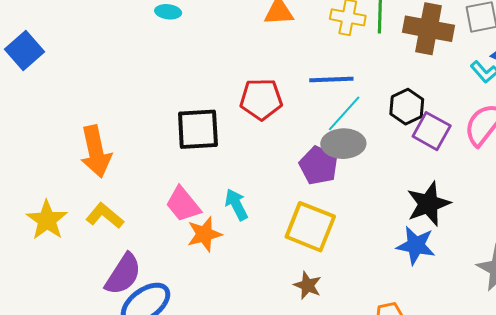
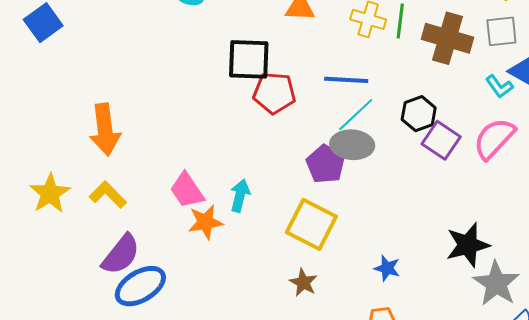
black square: (198, 129) -> (249, 59), moved
black star: (428, 204) -> (468, 245), moved
cyan arrow: (236, 205) -> (240, 196), turned 36
blue star: (416, 245) -> (387, 268), moved, size x0.7

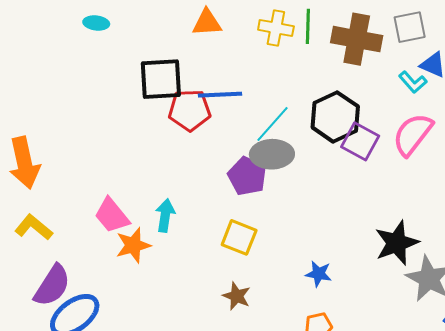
blue line: (346, 80) -> (220, 95), moved
black hexagon: (419, 114) -> (335, 117), size x1.4
yellow square: (311, 224) -> (239, 237), size x0.7

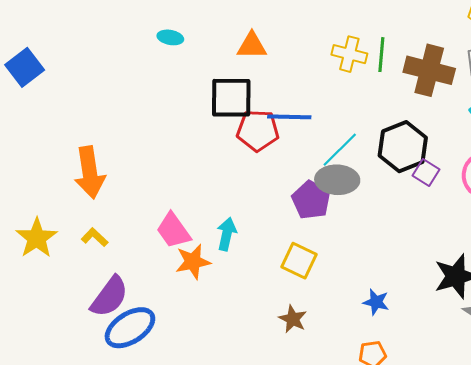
orange triangle: (207, 23) -> (252, 46), moved
purple square: (360, 141) -> (426, 173), size x0.7
yellow L-shape: (34, 227) -> (95, 237), size x0.7

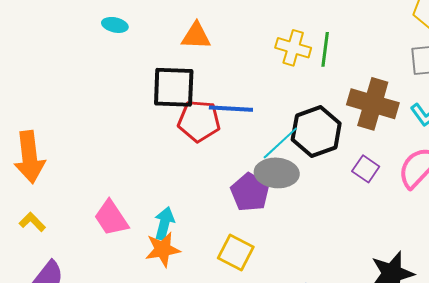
brown cross: (429, 70) -> (373, 104), moved
black hexagon: (403, 147) -> (316, 131), moved
orange star: (193, 262) -> (163, 249), moved

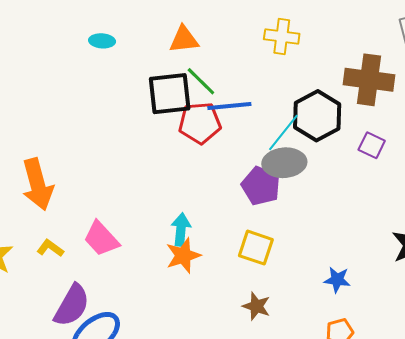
green line: (325, 49) -> (201, 81), moved, turned -44
pink trapezoid: (111, 218) -> (101, 239), moved

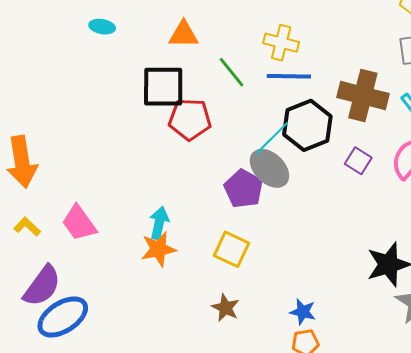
green line: (201, 81) -> (232, 72), moved
blue line: (229, 106) -> (289, 76), moved
gray ellipse: (284, 163) -> (269, 168), turned 42
blue star: (337, 280) -> (303, 312), moved

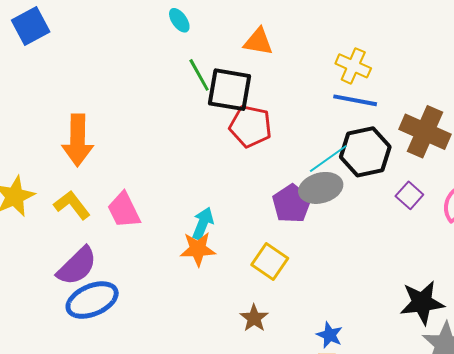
cyan ellipse: (102, 27) -> (179, 20), turned 35
green line: (232, 72) -> (199, 75), moved
gray ellipse: (269, 168) -> (321, 188), turned -69
yellow L-shape: (27, 227) -> (72, 205), size x1.4

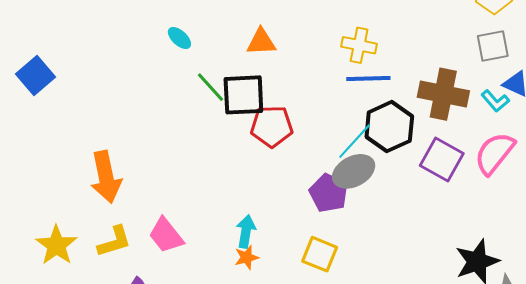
purple square: (409, 195) -> (442, 160), size x1.6
yellow L-shape: (72, 205) -> (114, 241), turned 123
orange star: (198, 249) -> (247, 257), size x0.7

